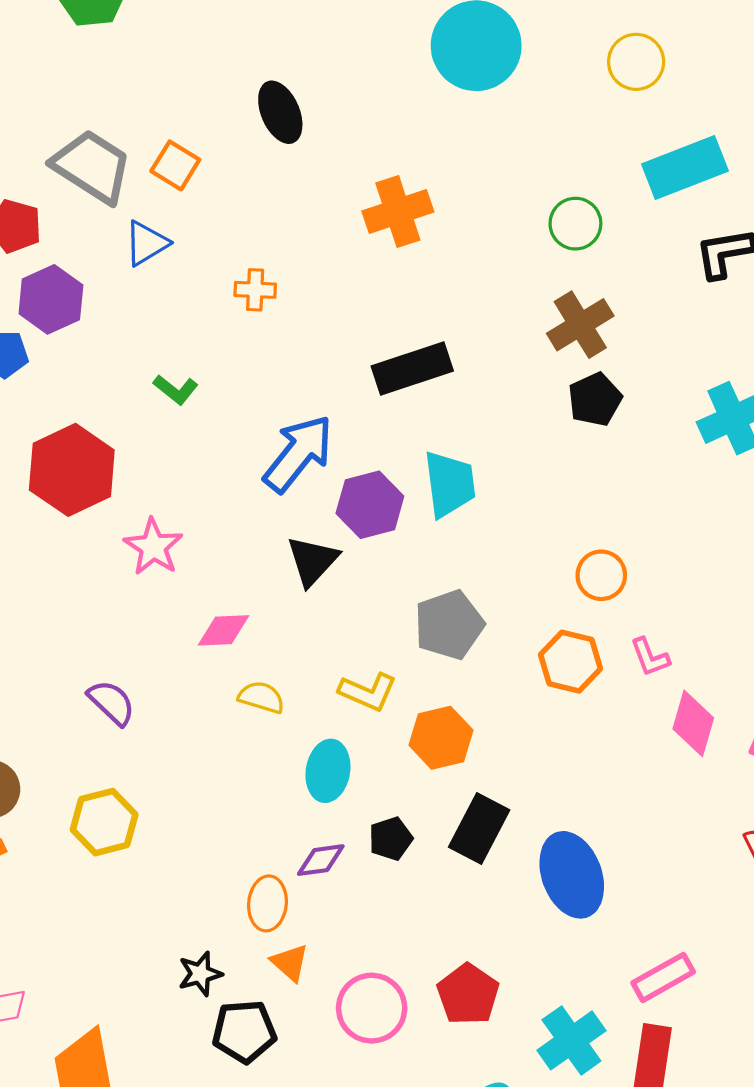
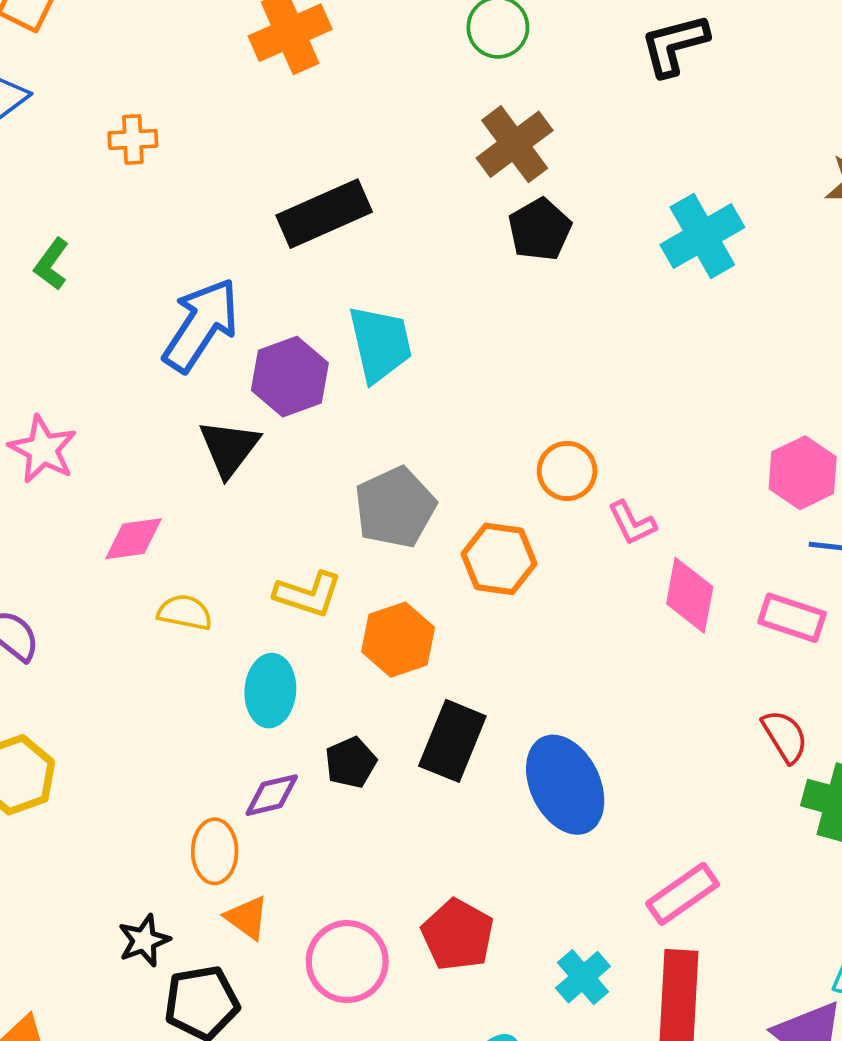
green L-shape: (176, 390) -> (51, 264), turned 93
orange circle: (601, 575) -> (567, 471), moved
orange hexagon: (571, 662) -> (499, 559), moved
cyan cross: (571, 1040) -> (583, 977), size x0.7

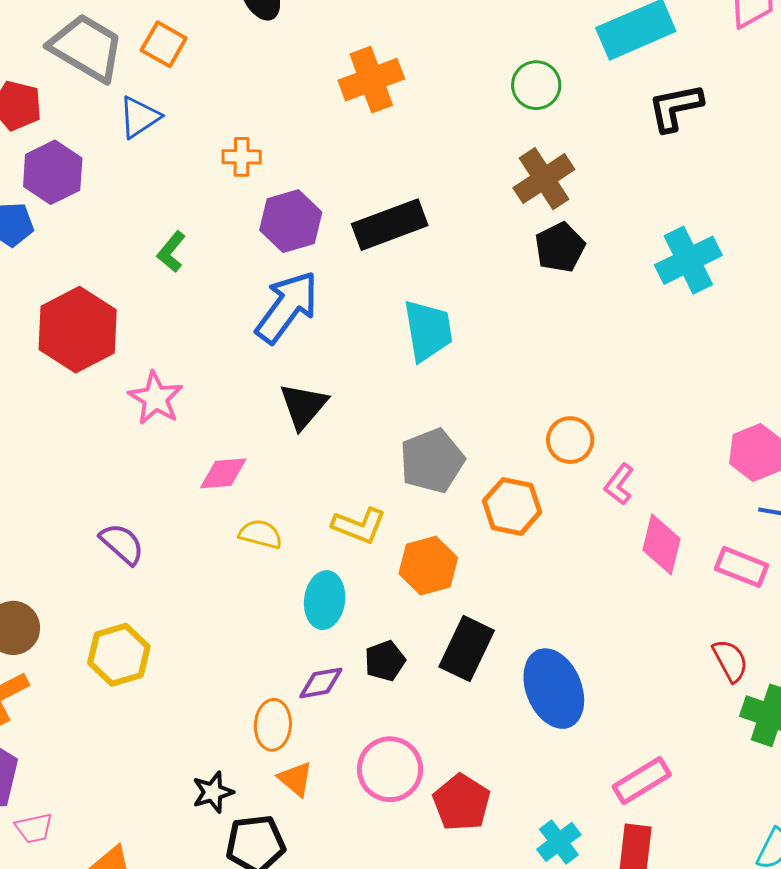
purple hexagon: (290, 377) -> (291, 221), moved
pink L-shape: (632, 523) -> (619, 484), turned 60
pink circle: (347, 962) -> (390, 769), moved

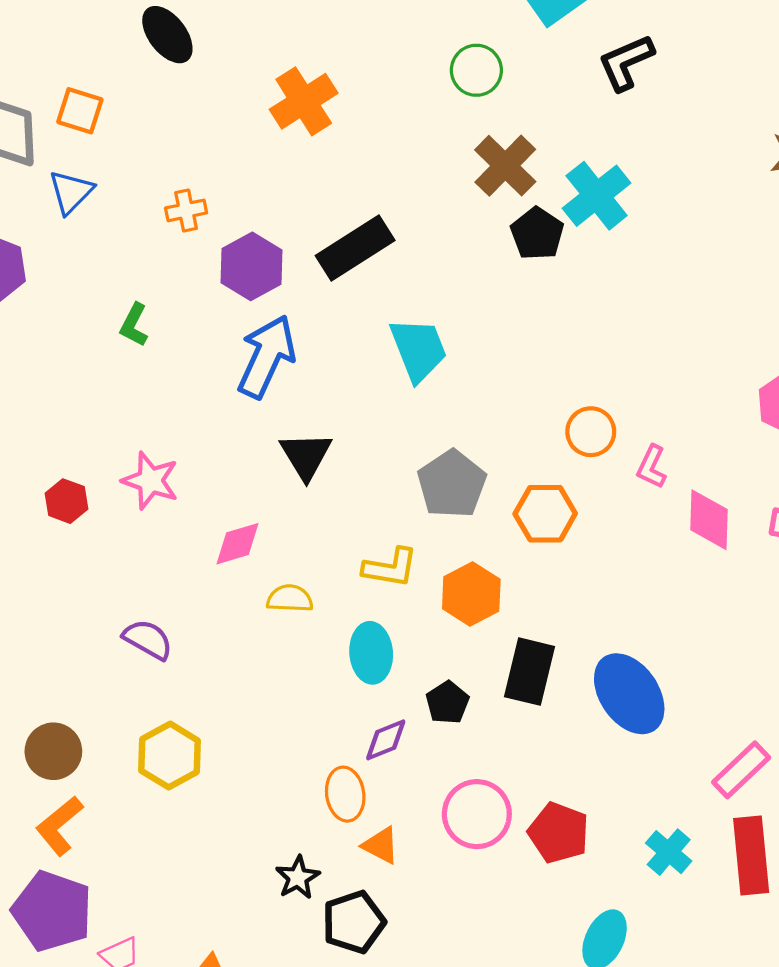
cyan cross: (688, 260) -> (597, 196), moved
red hexagon: (78, 330) -> (67, 501), moved, size x0.5

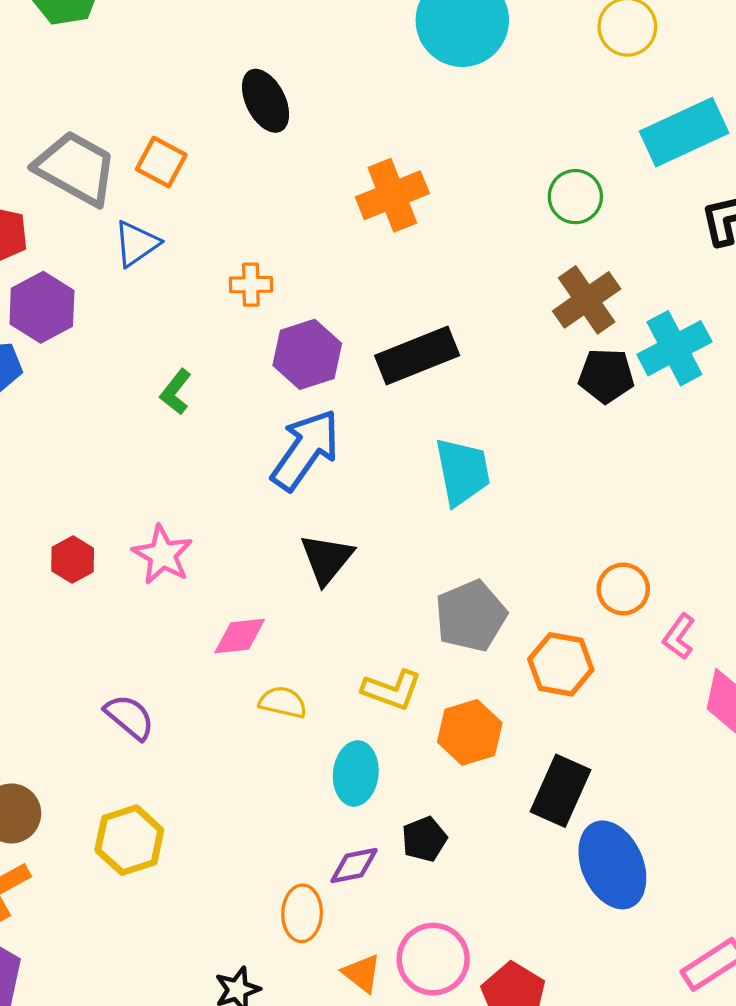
black pentagon: (537, 234) -> (606, 376), turned 30
black rectangle: (530, 672) -> (561, 791), moved
orange triangle: (381, 845) -> (362, 973), moved

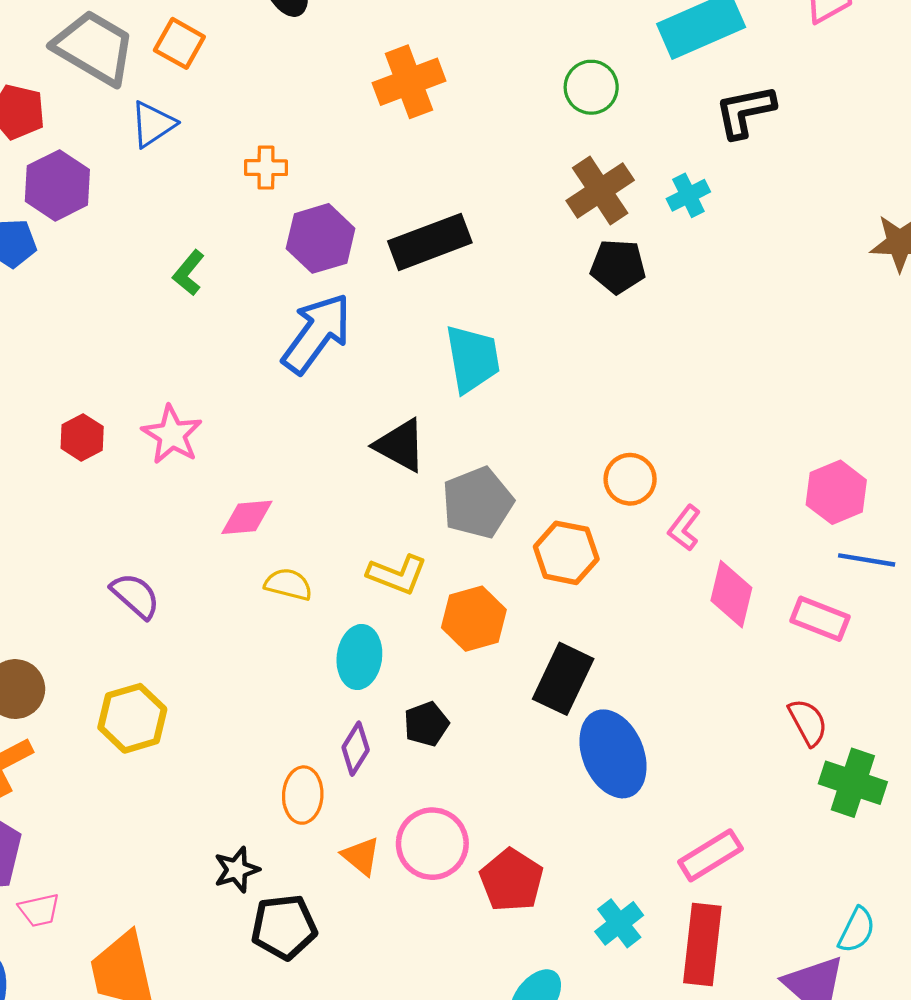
cyan cross: (674, 348) -> (688, 195), moved, size x0.6
black triangle: (327, 559) -> (400, 445), moved, turned -42
purple diamond: (354, 865) -> (356, 749), turned -48

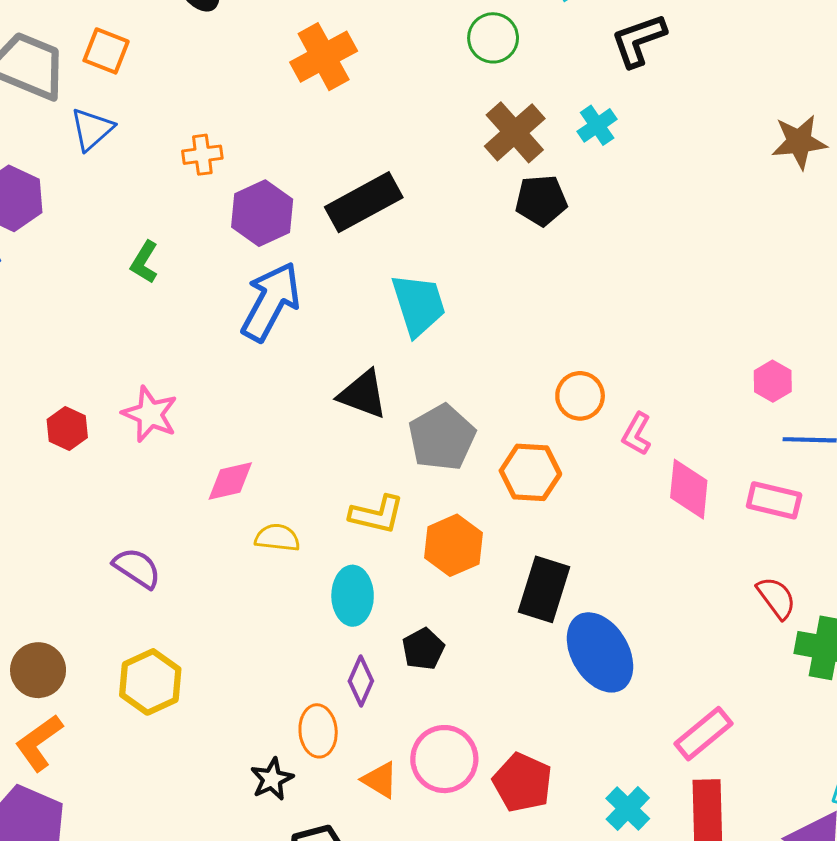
pink hexagon: (836, 492) -> (773, 381), size x0.7
black star: (237, 870) -> (272, 779), moved

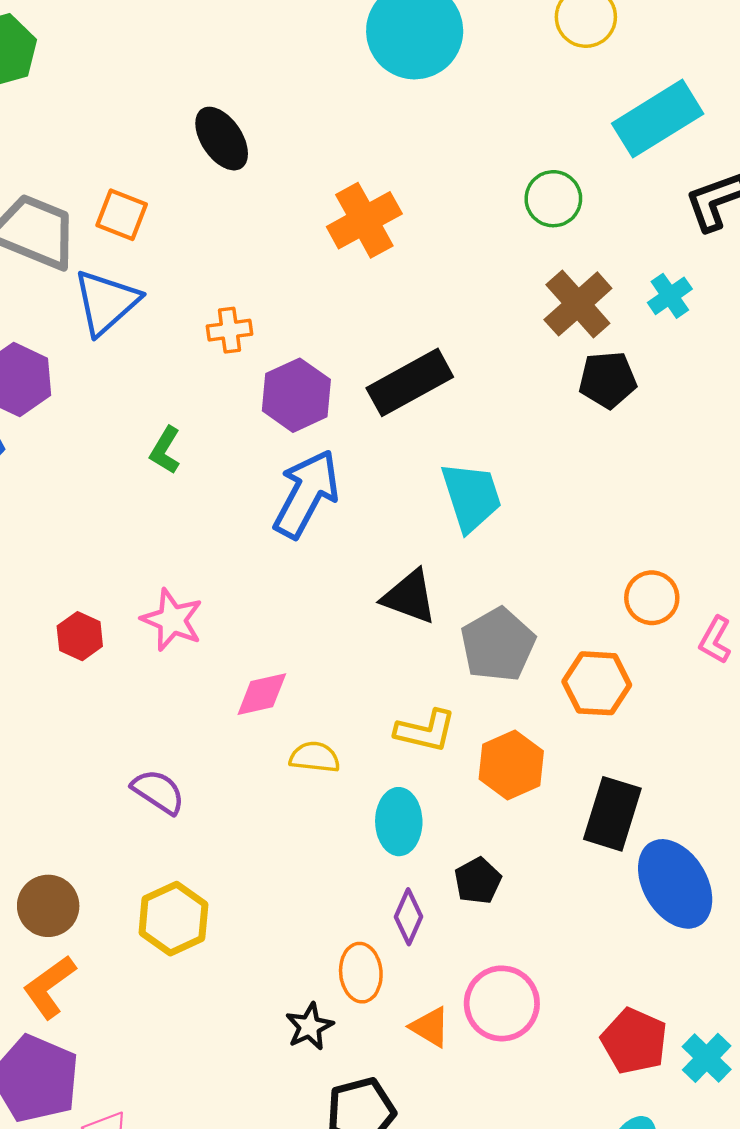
blue triangle: (92, 129) -> (106, 302), size x1.4
red pentagon: (522, 783) -> (634, 1041), moved

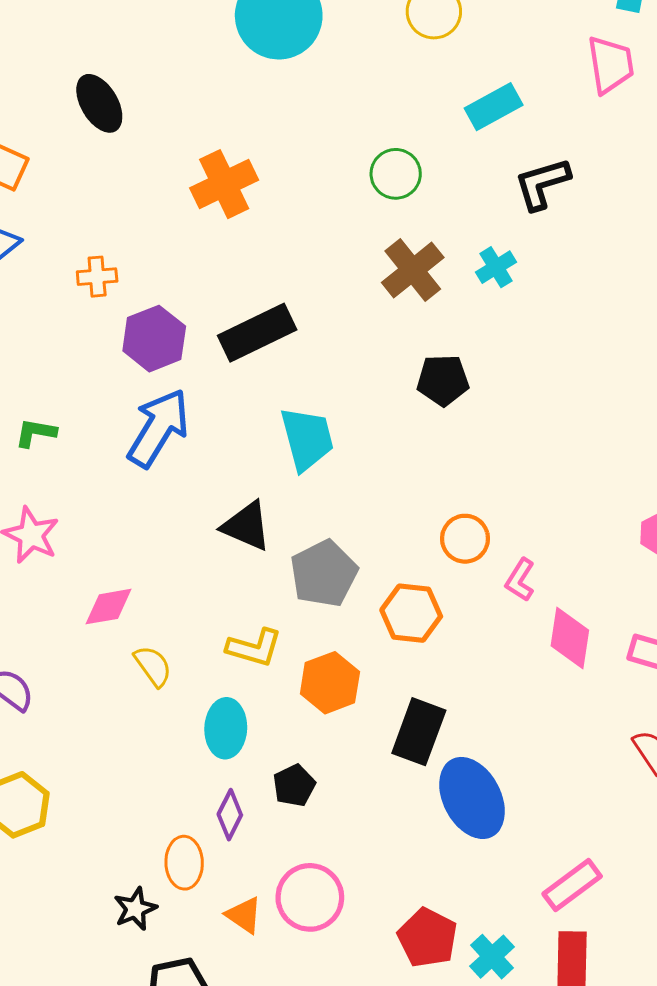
cyan rectangle: (658, 119) -> (494, 107), size x0.7
black pentagon: (608, 380) -> (443, 380), moved
green L-shape: (165, 450) -> (36, 433), moved, turned 66
yellow semicircle: (315, 757) -> (153, 666), turned 45

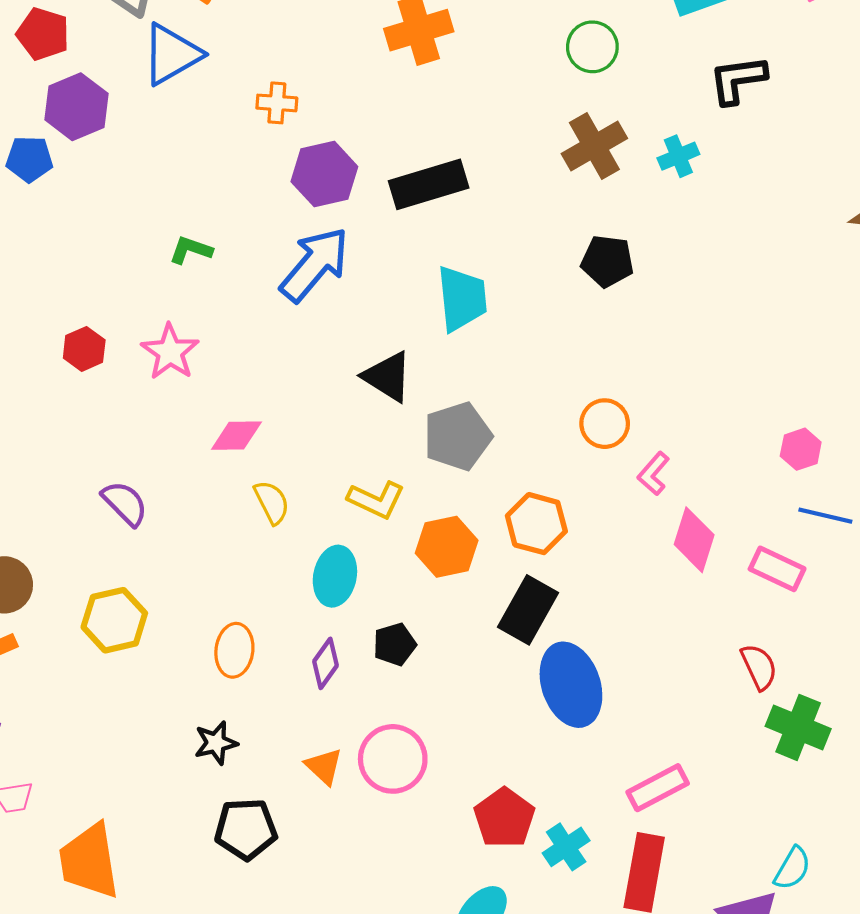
orange hexagon: (411, 613) -> (536, 524), moved
orange ellipse: (184, 863) -> (234, 650), moved

